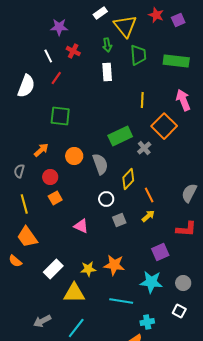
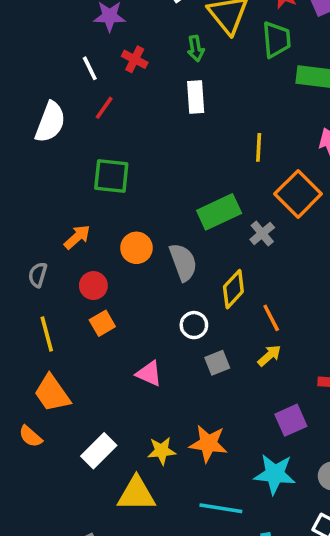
green trapezoid: (138, 55) -> (277, 40), moved

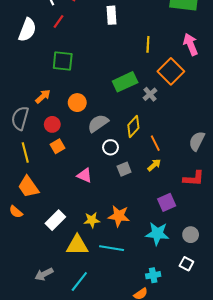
gray semicircle: (183, 262) -> (98, 123), moved, turned -105
gray semicircle: (38, 275) -> (20, 118), size x1.6
cyan line: (221, 508) -> (112, 248), moved

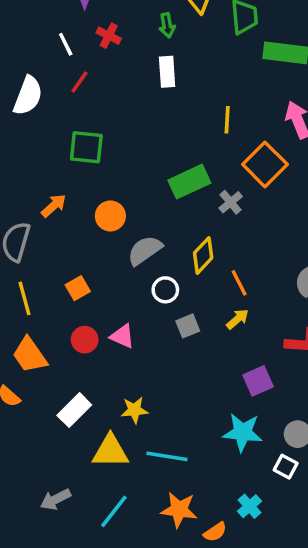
red circle: (52, 124) -> (85, 340), moved
orange star: (119, 216) -> (179, 510), moved
white square: (186, 264) -> (286, 467), moved
cyan cross: (153, 275) -> (249, 506), moved, turned -32

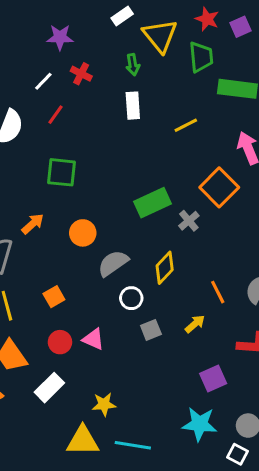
white line: (66, 44) -> (43, 81), turned 70
yellow line: (227, 120) -> (186, 125), moved, turned 60
orange line: (239, 283) -> (218, 292), moved
white rectangle: (74, 410) -> (49, 388), moved

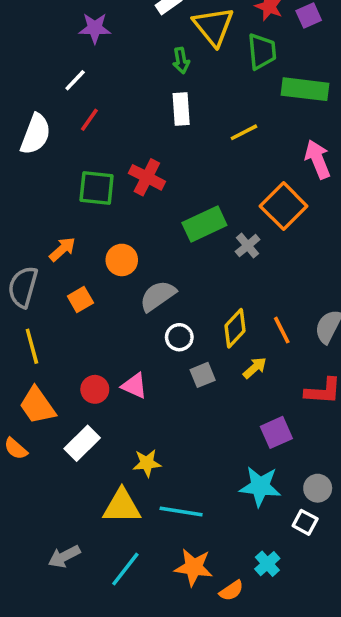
red cross: (81, 74) -> (147, 177), moved, size x1.4
yellow diamond: (165, 268) -> (235, 328), moved
orange square: (54, 297) -> (80, 299), moved

